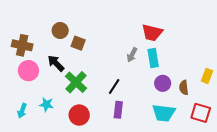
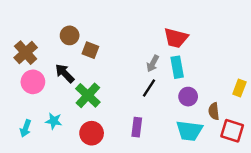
brown cross: (22, 45) -> (26, 53), turned 36
black line: (114, 86) -> (149, 88), moved
brown semicircle: (184, 88) -> (214, 111), moved

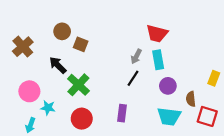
pink circle: (33, 82) -> (29, 91), moved
cyan arrow: (26, 128) -> (30, 125), moved

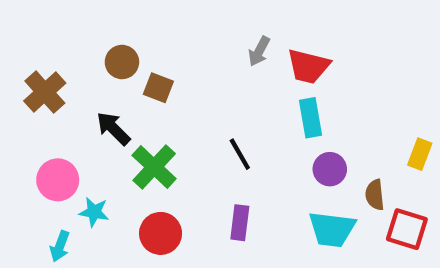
gray arrow: (136, 56) -> (259, 51), moved
black line: (133, 78) -> (240, 154), moved, turned -63

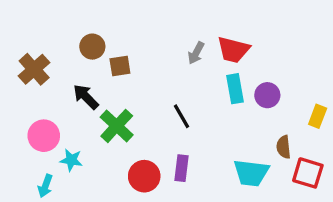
gray arrow: (259, 51) -> (196, 53), moved
brown square: (158, 88) -> (120, 66), turned -30
purple circle: (330, 169) -> (267, 95), moved
red circle: (161, 233) -> (144, 176), moved

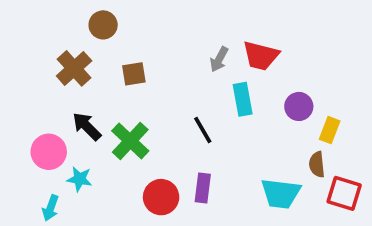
brown circle: (92, 47) -> (103, 25), moved
brown cross: (34, 69) -> (74, 68), moved
cyan rectangle: (235, 89) -> (243, 99), moved
black arrow: (86, 97) -> (87, 126), moved
yellow rectangle: (318, 116) -> (330, 130), moved

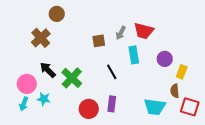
brown square: (134, 74) -> (99, 41), moved
cyan arrow: (51, 208) -> (24, 104), moved

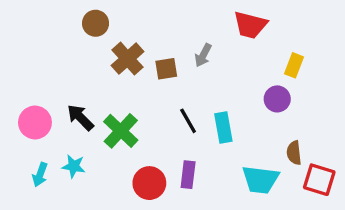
red trapezoid: (144, 31) -> (250, 25), moved
brown cross: (41, 38) -> (127, 59), moved
cyan rectangle: (134, 55) -> (223, 128), moved
yellow rectangle: (182, 72) -> (294, 65), moved
pink circle: (27, 84) -> (35, 122), moved

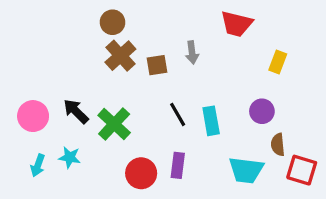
brown circle: (96, 23) -> (113, 22), moved
gray arrow: (203, 55) -> (192, 52), turned -35
purple circle: (277, 99) -> (262, 111), moved

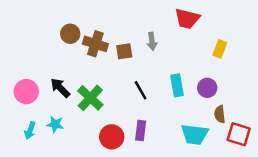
brown circle: (113, 22) -> (70, 34), moved
brown cross: (120, 56) -> (95, 44), turned -30
cyan rectangle: (211, 121) -> (177, 85), moved

